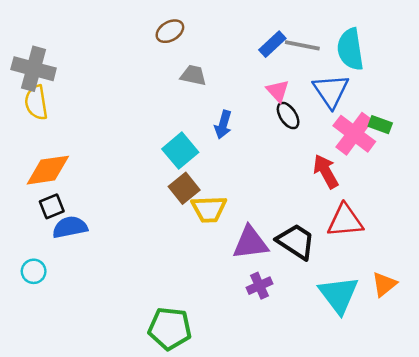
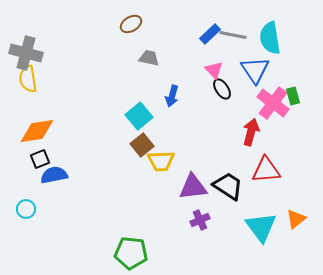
green rectangle: (380, 125) -> (293, 96), turned 54
red arrow: (326, 171) -> (251, 132), turned 44

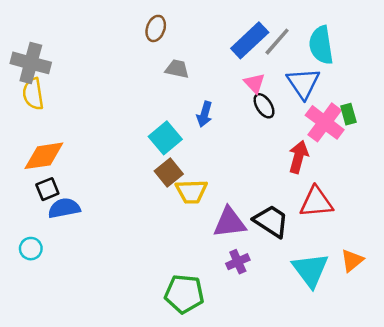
brown ellipse: (131, 24) -> (156, 28), turned -40
blue rectangle: (210, 34) -> (250, 40), size x1.5
gray line: (233, 35) -> (277, 42), turned -60
green pentagon: (131, 253) -> (184, 294), moved

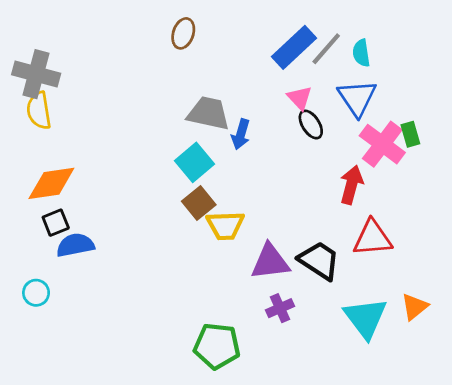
cyan semicircle: (321, 45) -> (361, 53), moved, size x0.6
gray trapezoid: (177, 69) -> (208, 113), moved, size x1.5

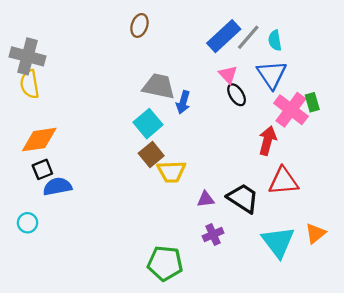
purple triangle: (270, 262) -> (206, 199), size x0.6

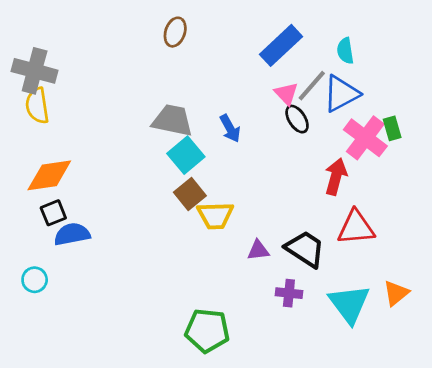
gray line: (248, 37) -> (312, 86), moved
blue triangle: (272, 75) -> (341, 94), turned 36
gray trapezoid: (159, 86) -> (172, 120), moved
blue arrow: (183, 102) -> (230, 128), turned -45
purple cross: (213, 234) -> (289, 293), moved, turned 30

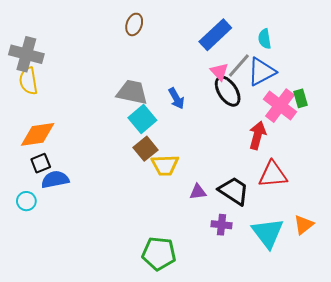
black ellipse: (297, 119) -> (228, 91), size x1.4
cyan circle: (35, 280) -> (26, 201), moved

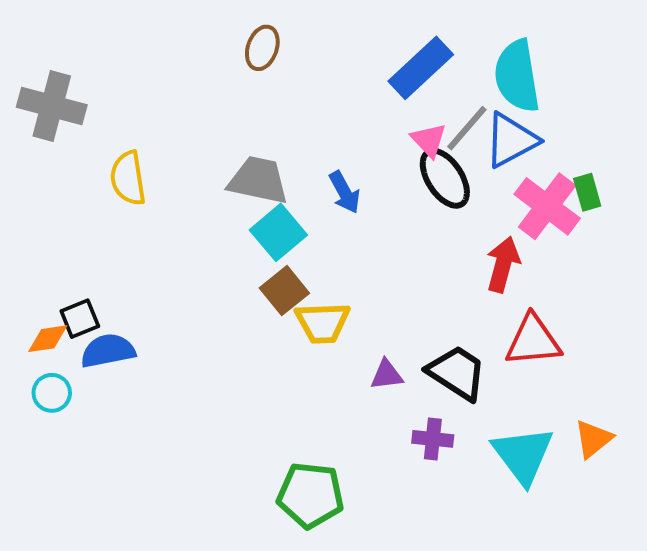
cyan semicircle: (265, 39) -> (517, 76), size x1.8
yellow semicircle: (28, 81) -> (128, 178), moved
orange diamond: (38, 134) -> (48, 339), moved, size x0.6

